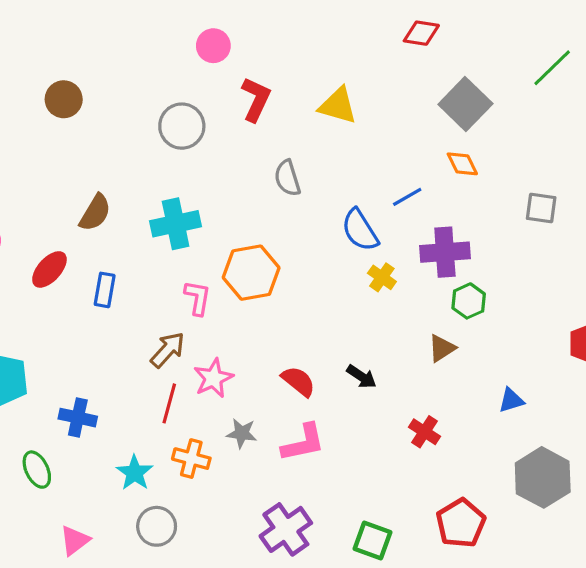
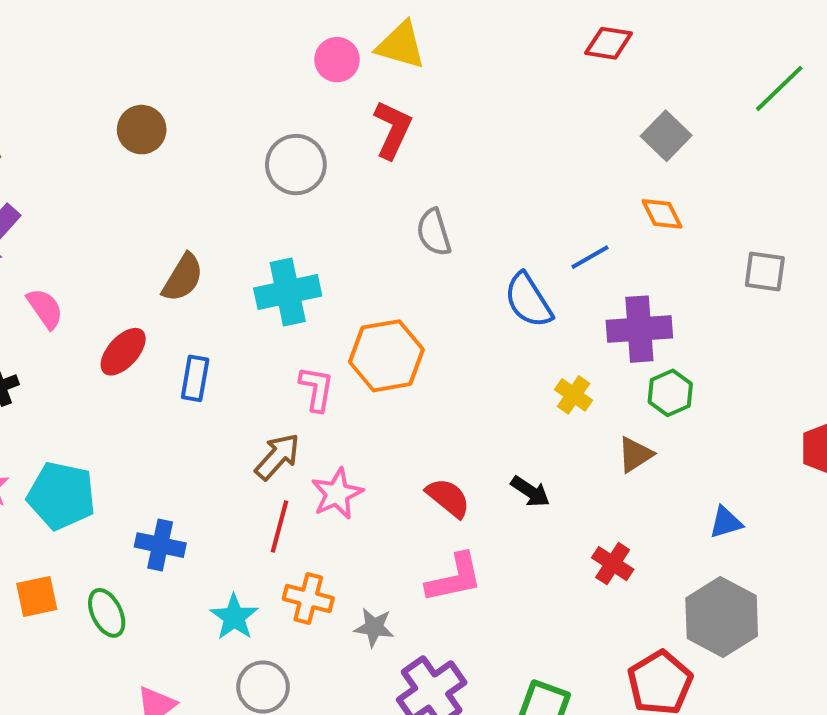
gray square: (465, 104) -> (666, 136), size x0.7
yellow triangle: (338, 106) -> (401, 45), moved
yellow cross: (382, 277) -> (574, 395), moved
gray star: (242, 433) -> (374, 627), moved
gray hexagon: (543, 477) -> (722, 617), moved

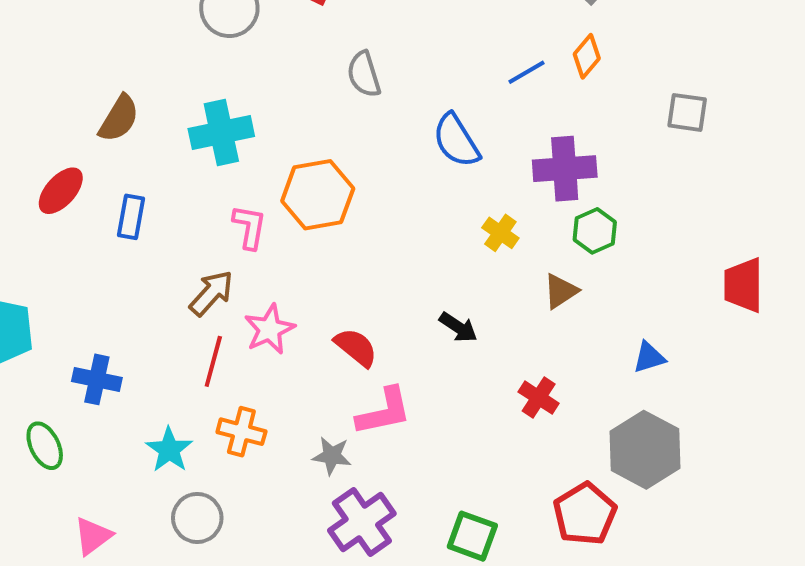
orange diamond: (662, 214) -> (587, 56), turned 66
blue line: (590, 257) -> (527, 72), moved
red semicircle: (448, 498) -> (356, 347), moved
gray star: (374, 627) -> (332, 456), moved

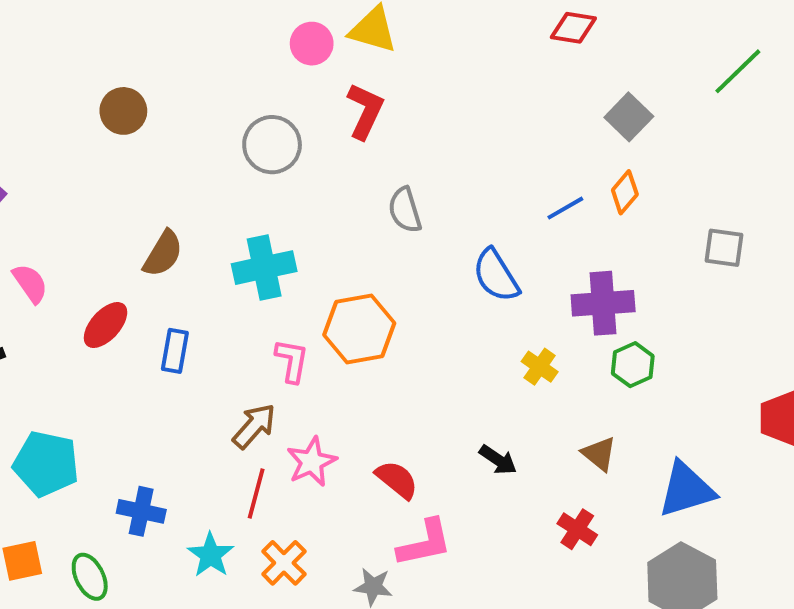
brown triangle: (561, 291) -> (599, 454), moved, turned -48
blue triangle: (649, 357) -> (686, 490), size x1.8
orange cross: (241, 432) -> (284, 563), turned 30
cyan star: (169, 450) -> (211, 555), moved

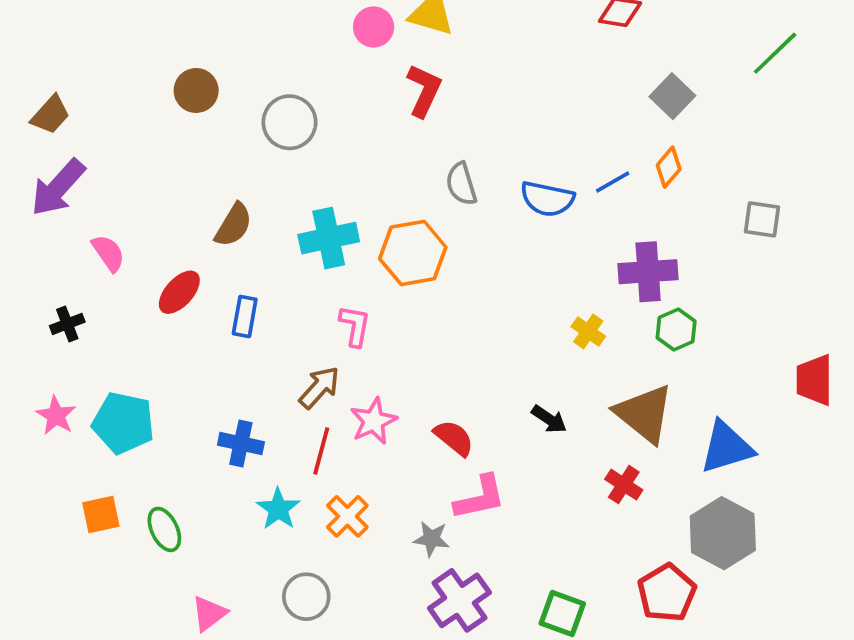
gray circle: (272, 145) -> (289, 122), moved
blue semicircle: (496, 275) -> (547, 199), moved, turned -46
orange hexagon: (359, 329) -> (413, 253), moved
brown triangle: (599, 454) -> (644, 414), size x1.8
blue cross: (141, 511) -> (241, 443), moved

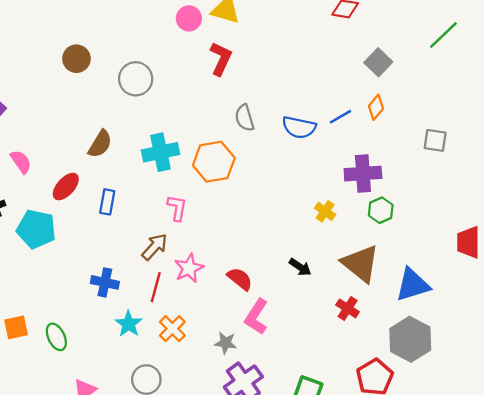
cyan pentagon: (123, 423) -> (36, 229), moved
pink L-shape: (480, 498) -> (256, 317), turned 135

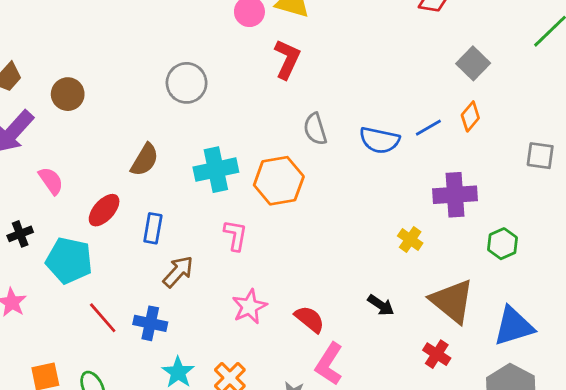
brown circle: (76, 59) -> (68, 94), moved
green hexagon: (381, 210) -> (502, 244), moved
brown arrow: (155, 247) -> (178, 272), moved
red line: (156, 287) -> (103, 318), moved, turned -56

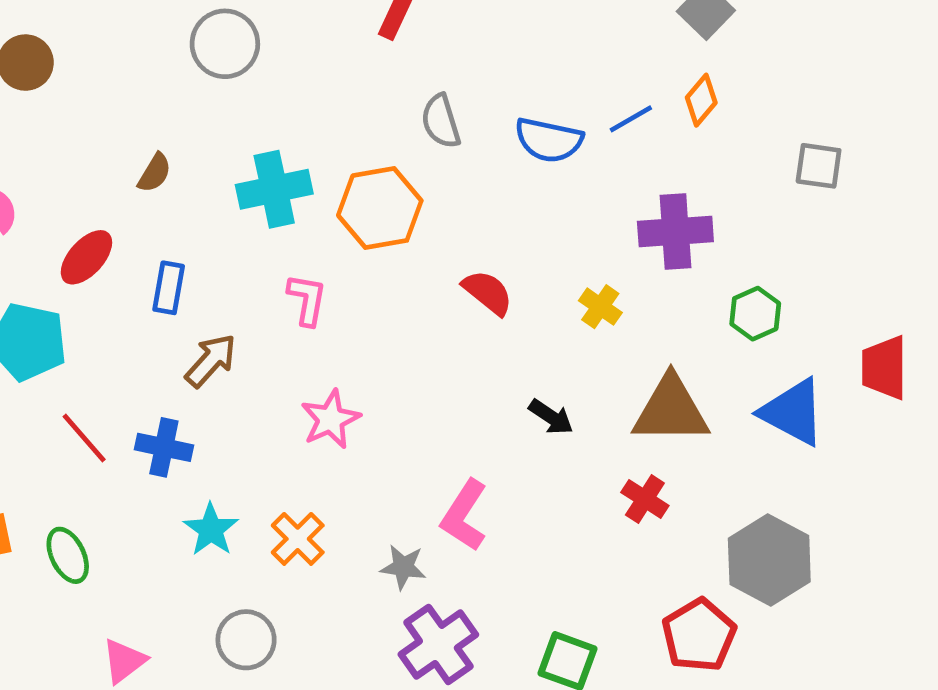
brown semicircle: (145, 160) -> (155, 173), size x0.7
brown triangle: (452, 301) -> (671, 410), turned -39
red semicircle: (310, 319) -> (488, 293), moved
blue triangle: (514, 326) -> (793, 412), moved, turned 45

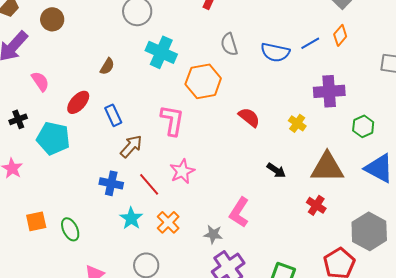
cyan cross: (274, 189) -> (161, 52), moved, turned 36
blue rectangle: (169, 288) -> (113, 115), turned -35
pink L-shape: (307, 300) -> (172, 120), size x1.4
red line: (84, 438) -> (149, 184), moved

